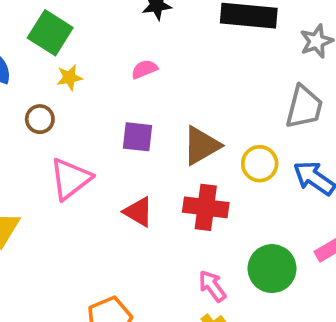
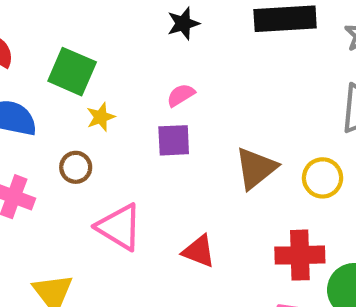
purple square: (138, 137) -> (174, 140), moved
pink triangle: (70, 179) -> (119, 227), turned -42
red cross: (206, 207) -> (300, 255), moved

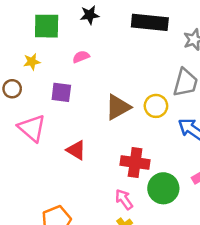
green square: (72, 72) -> (47, 26), moved, turned -32
purple square: (174, 140) -> (61, 92), moved
yellow circle: (323, 178) -> (156, 106), moved

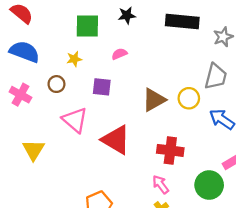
red triangle: (76, 150) -> (116, 140), size x1.6
green circle: (163, 188) -> (209, 185), moved

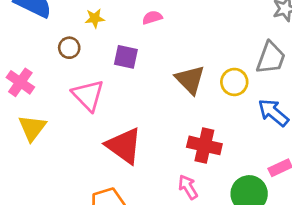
pink cross: (20, 95) -> (20, 82), moved
brown triangle: (154, 100) -> (190, 80), turned -50
red triangle: (116, 140) -> (124, 146), moved

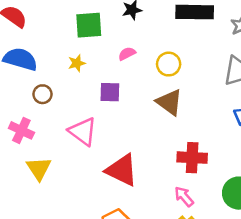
brown circle: (69, 48) -> (42, 94), moved
yellow circle: (234, 82) -> (169, 64), moved

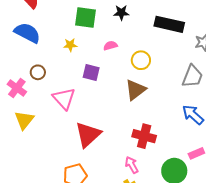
brown circle: (42, 94) -> (38, 72), moved
brown triangle: (169, 102) -> (135, 90), turned 35
red triangle: (122, 170) -> (88, 135), turned 40

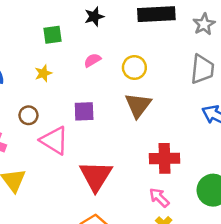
green square: (86, 17) -> (52, 35), size x0.7
brown circle: (38, 72) -> (28, 115), moved
purple square: (91, 73) -> (84, 111), moved

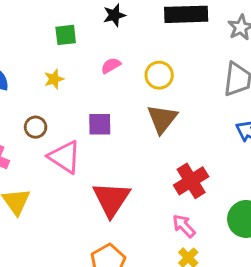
red cross: (164, 158) -> (191, 181), turned -32

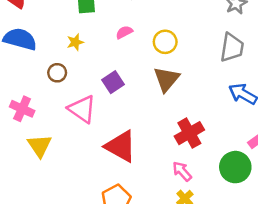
purple square: (100, 124) -> (113, 82), turned -35
brown circle: (36, 127) -> (57, 73), moved
red triangle: (111, 199) -> (121, 146), turned -36

